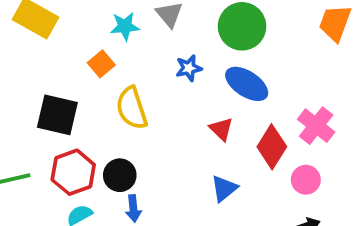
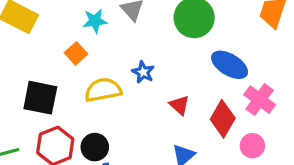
blue star: (189, 68) -> (143, 72), moved, turned -30
blue ellipse: (247, 84) -> (230, 65), moved
yellow semicircle: (132, 108) -> (103, 90), turned 99

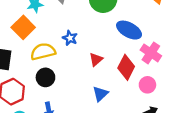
orange square: (76, 53) -> (23, 27), size x1.5
red triangle: (179, 105) -> (96, 59), turned 40
black circle: (95, 147) -> (45, 77), moved

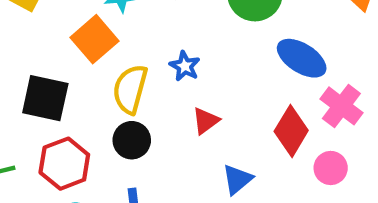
yellow semicircle: (43, 52) -> (130, 89), turned -65
red triangle: (96, 59) -> (206, 121), moved

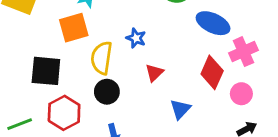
orange square: (95, 39) -> (74, 28), turned 32
pink cross: (341, 106) -> (243, 52), turned 36

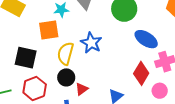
blue star: (136, 38) -> (91, 43), size x1.5
red triangle: (154, 73) -> (82, 89), moved

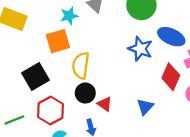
blue star: (91, 43) -> (140, 49), moved
black square: (26, 58) -> (36, 76), turned -35
red triangle: (82, 89) -> (105, 104), turned -40

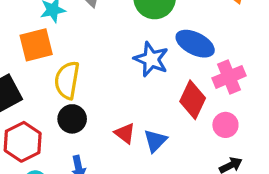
red triangle: (105, 104) -> (125, 133), moved

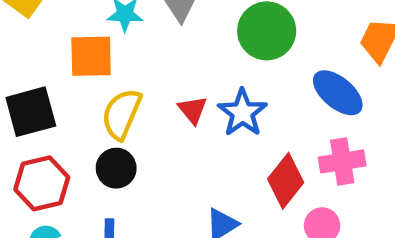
blue ellipse: (195, 44) -> (338, 93), moved
red triangle: (125, 133) -> (193, 110), moved

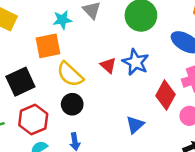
yellow semicircle: (122, 114) -> (70, 74), turned -60

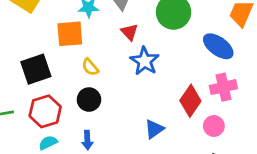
blue star: (136, 62) -> (145, 61), moved
red triangle: (108, 65) -> (129, 32), moved
yellow semicircle: (70, 74) -> (90, 67), size x0.6

